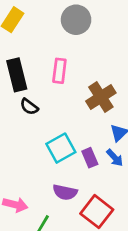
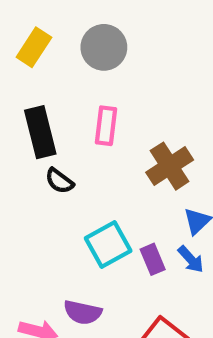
gray circle: (76, 20) -> (104, 47), moved
purple semicircle: (65, 192) -> (83, 312), moved

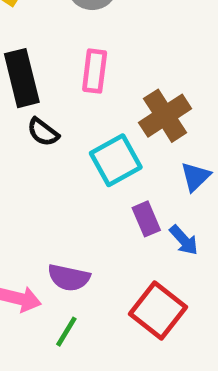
cyan square: (108, 244) -> (116, 160), moved
blue arrow: (191, 259) -> (184, 240), moved

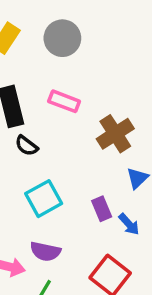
pink rectangle: (95, 71) -> (64, 101), turned -76
cyan square: (116, 160) -> (44, 199), moved

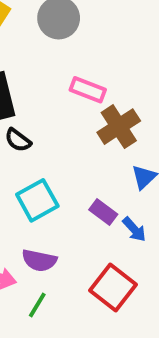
pink rectangle: (64, 101) -> (88, 90), moved
purple rectangle: (102, 209) -> (103, 212), turned -30

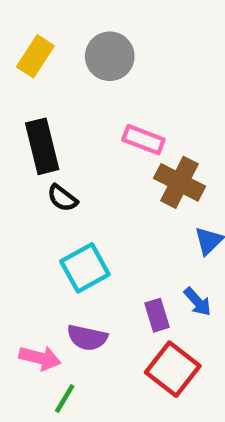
brown cross: (119, 127) -> (179, 182), turned -30
purple rectangle: (103, 212) -> (157, 315), moved, turned 36
green line: (37, 305) -> (65, 398), moved

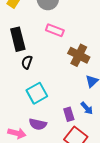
pink rectangle: (143, 140) -> (55, 30), moved
black semicircle: (62, 198) -> (27, 62), turned 72

